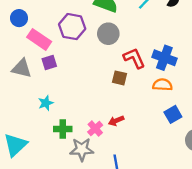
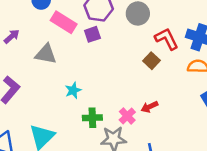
purple square: (49, 62) -> (92, 34), moved
brown square: (120, 78) -> (152, 61), turned 32

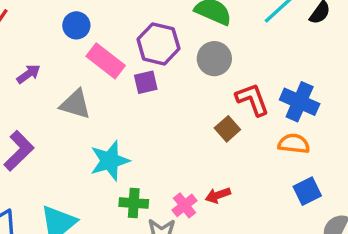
cyan star: (73, 90) -> (110, 161), size x1.6

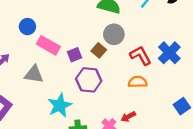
purple hexagon: (158, 44) -> (89, 80), moved
blue cross: (300, 102) -> (169, 53), turned 30
brown square: (227, 129) -> (99, 50), moved
orange semicircle: (294, 144) -> (138, 82), moved

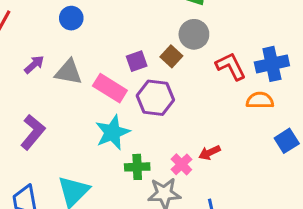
pink rectangle: (48, 45) -> (110, 88), moved
blue cross: (169, 53) -> (272, 64), turned 30
gray triangle: (34, 74) -> (69, 72), moved
orange semicircle: (138, 82) -> (260, 100), moved

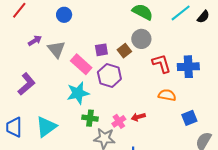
gray triangle: (69, 72) -> (56, 49), turned 30
orange semicircle: (260, 100) -> (167, 95), moved

